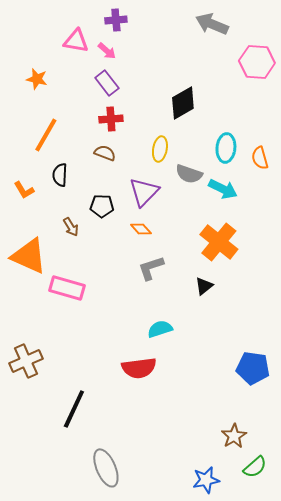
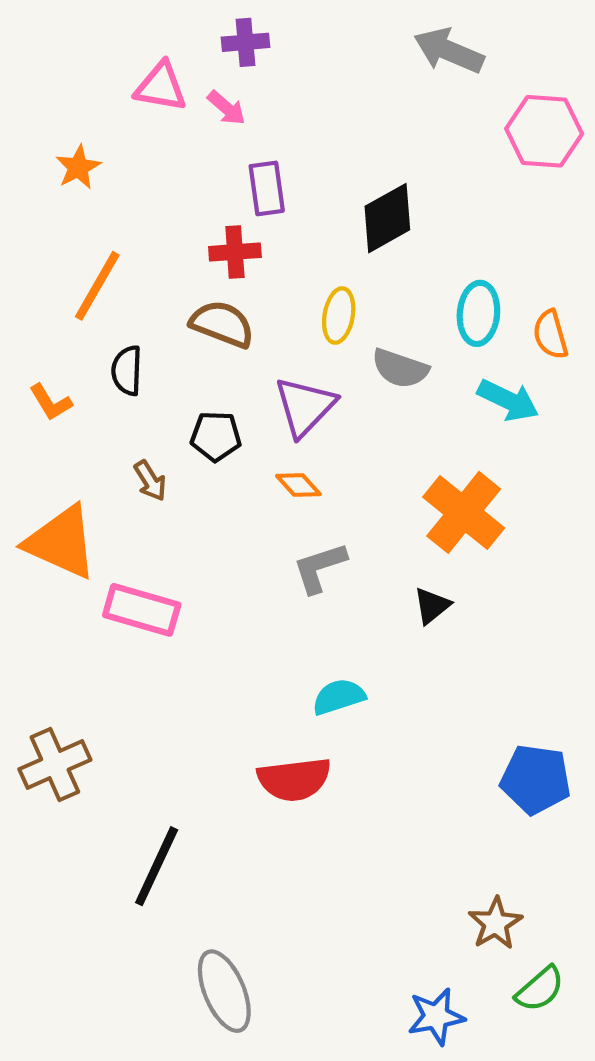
orange star: (37, 79) -> (78, 167), turned 30
purple rectangle: (107, 83) -> (267, 188), moved, turned 30
brown semicircle: (105, 153) -> (222, 324), size x1.4
cyan arrow: (223, 189) -> (508, 400), moved

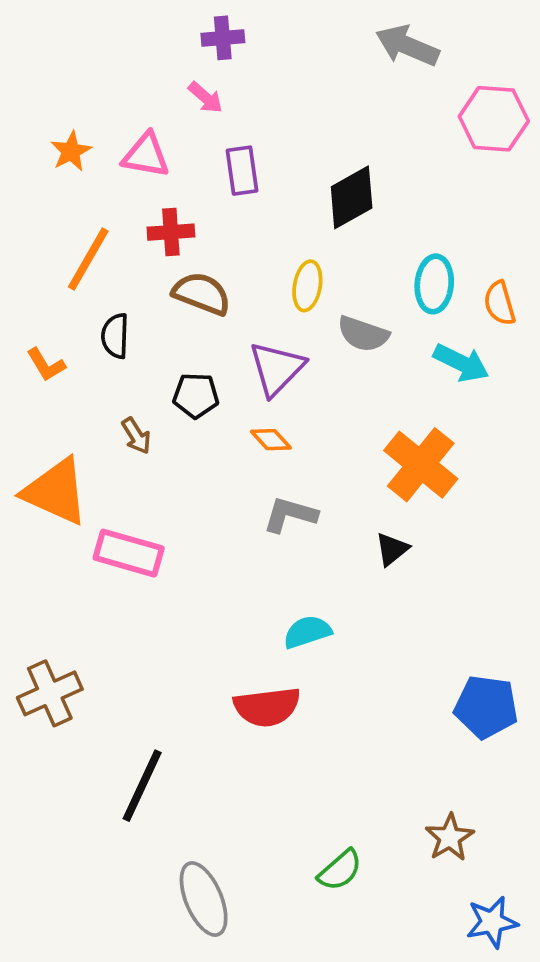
pink triangle: (161, 87) -> (146, 155), moved
red cross: (235, 252) -> (171, 232), moved
gray L-shape: (320, 568) -> (290, 515), turned 34
green semicircle: (540, 989) -> (340, 870), moved
blue star: (436, 1017) -> (492, 922), moved

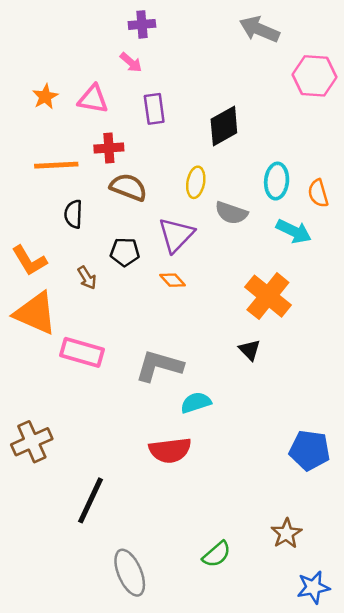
orange line: (88, 259) -> (56, 165), turned 57
orange L-shape: (46, 365) -> (29, 261), moved, size x1.4
gray L-shape: (290, 515) -> (159, 366), moved, size x1.4
black triangle: (392, 549) -> (250, 350), turned -35

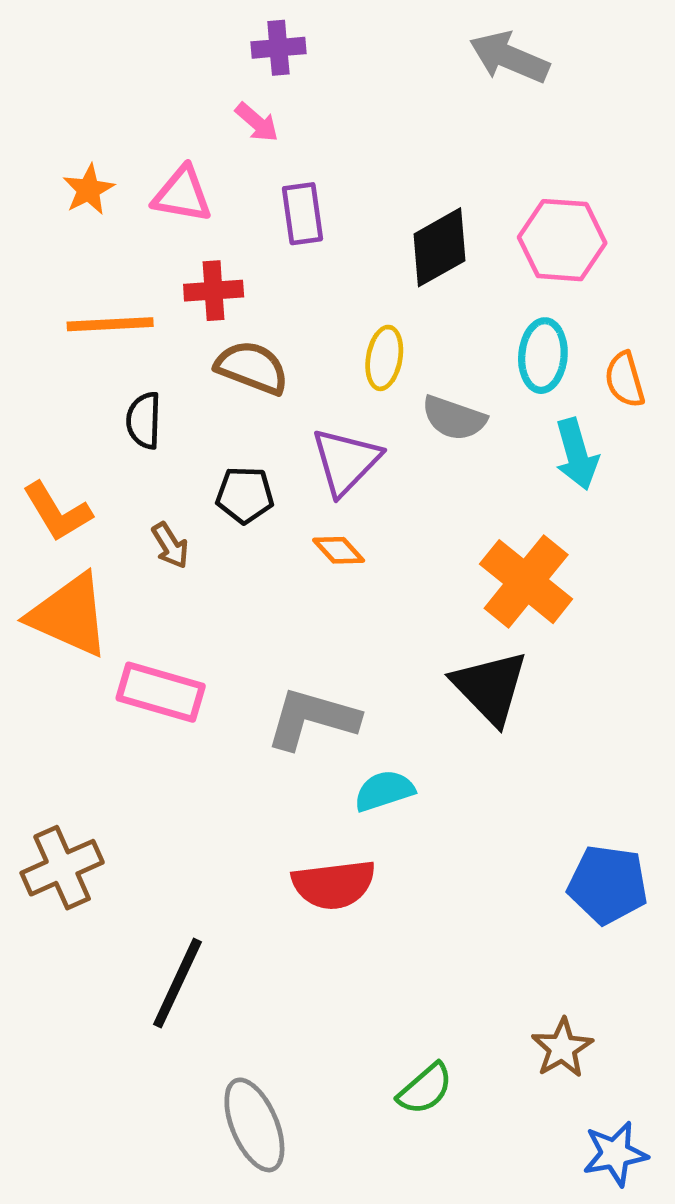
pink hexagon: (314, 76) -> (562, 240), moved
cyan arrow: (294, 231) -> (577, 454), turned 48
black triangle: (250, 350) -> (490, 687), size x1.8

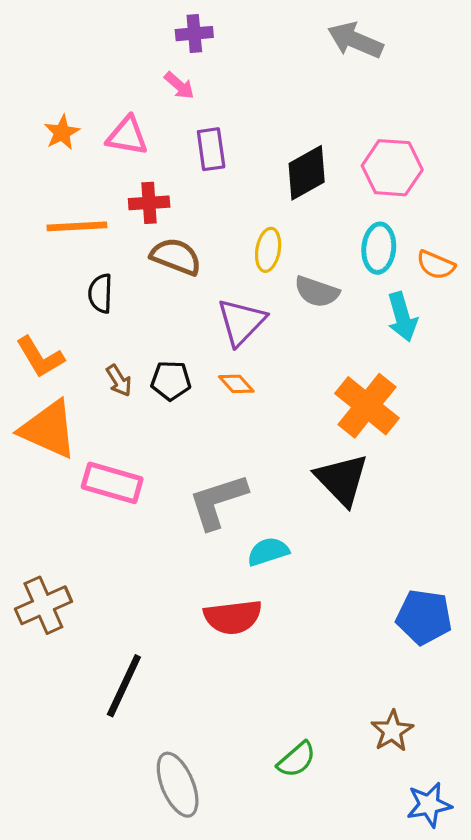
orange semicircle: (625, 380) -> (436, 265), turned -51
black pentagon: (245, 495) -> (171, 381), moved
gray L-shape: (312, 719) -> (218, 501), turned -34

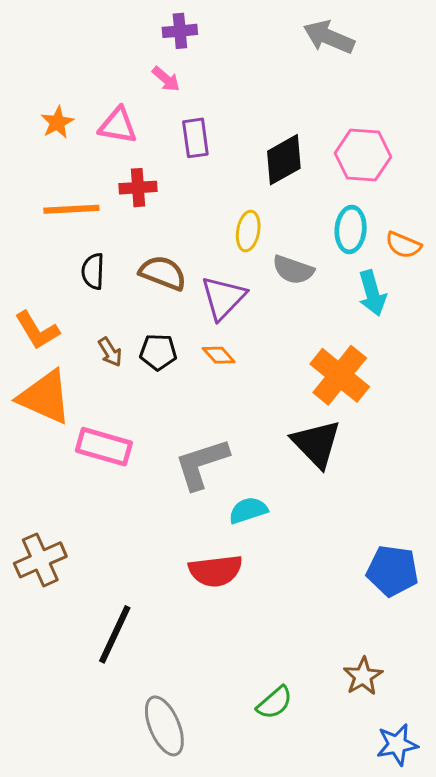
brown semicircle: (176, 257) -> (163, 273), moved

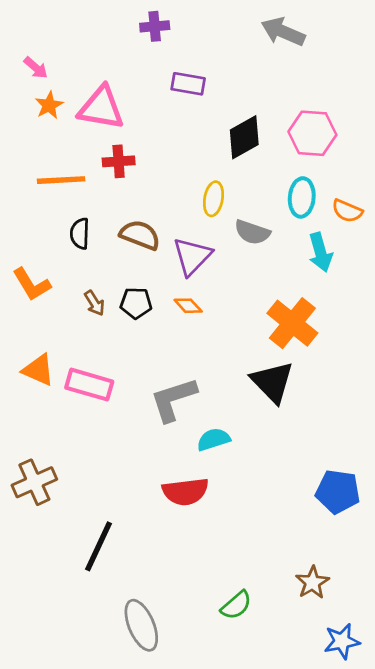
pink arrow: (166, 79) -> (36, 68), moved
pink triangle: (118, 126) -> (101, 108), size x1.4
purple rectangle: (195, 138) -> (188, 84), moved, turned -72
orange triangle: (45, 397) -> (38, 370), moved, size x0.7

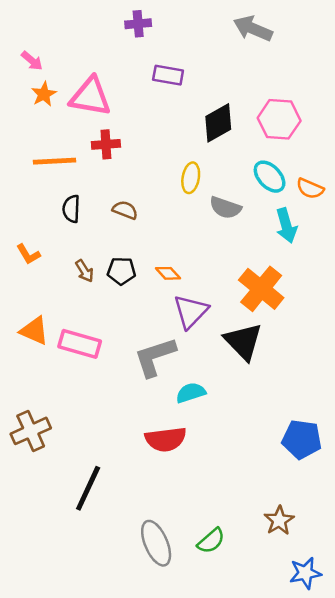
cyan ellipse: (302, 197) -> (270, 177), turned -48
brown semicircle: (140, 235) -> (125, 210), size x0.7
purple triangle: (192, 256) -> (191, 312), moved
orange L-shape: (32, 284) -> (28, 254), size x0.7
gray ellipse: (141, 625) -> (156, 543), moved

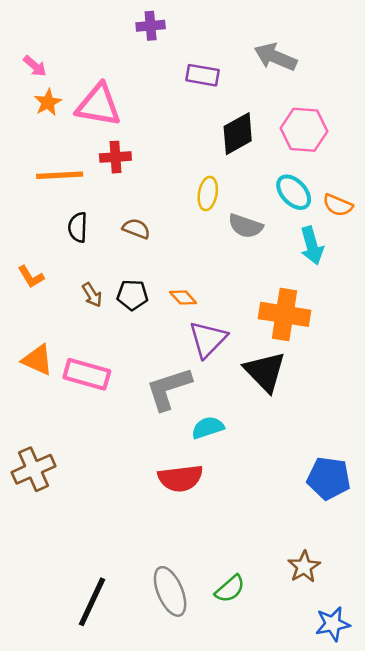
gray arrow: (253, 29) -> (275, 57), moved
purple rectangle: (168, 75) -> (203, 75), moved
orange cross: (261, 289) -> (285, 314), turned -30
black line: (88, 488) -> (92, 602), moved

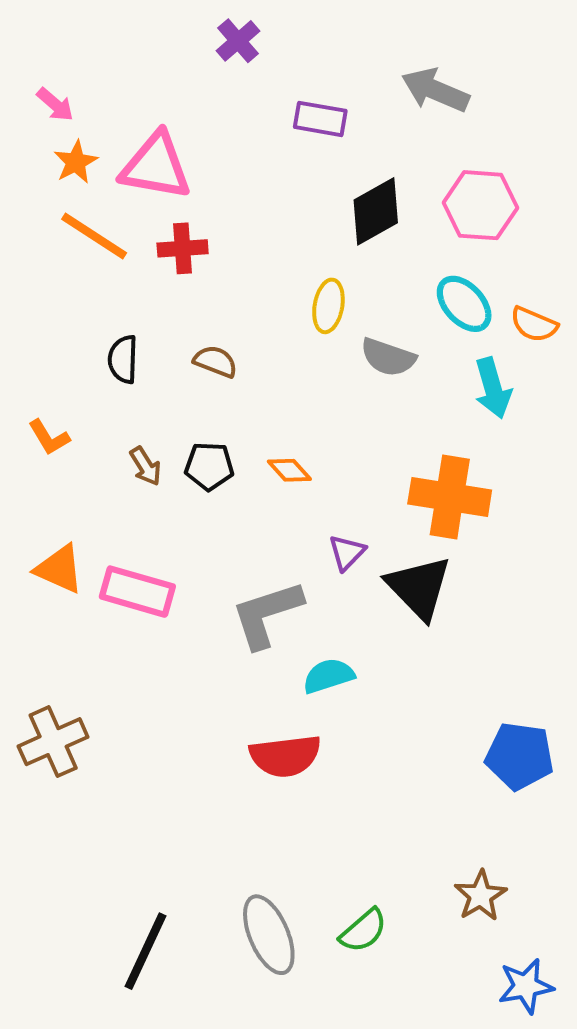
purple cross: (151, 26) -> (238, 41), turned -36
orange line: (60, 175) -> (94, 236), moved, turned 36
purple triangle: (208, 339) -> (347, 552), moved, size x0.6

